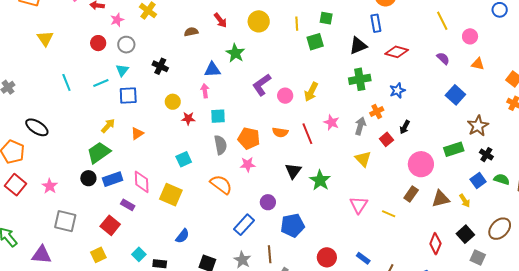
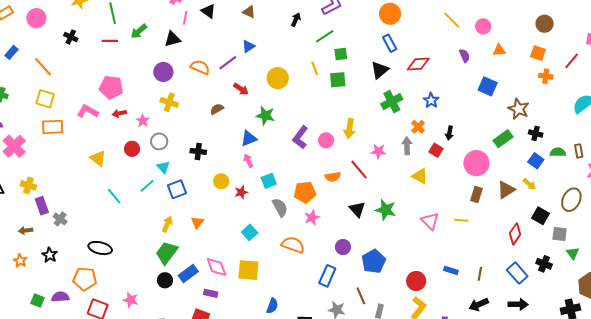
yellow triangle: (45, 39) -> (98, 158), moved
green square: (315, 42) -> (338, 80), turned 30
purple semicircle: (443, 58) -> (465, 56), turned 40
red diamond: (435, 244) -> (515, 234), turned 30

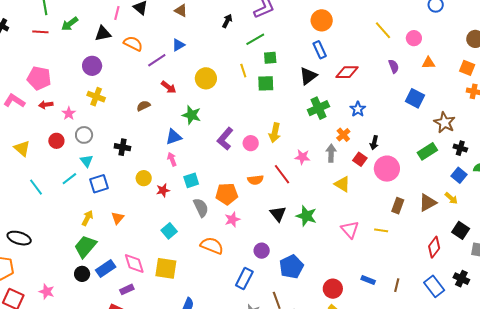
orange semicircle: (200, 67) -> (133, 44), moved
pink circle: (476, 163) -> (387, 169), moved
purple rectangle: (211, 293) -> (127, 289), turned -40

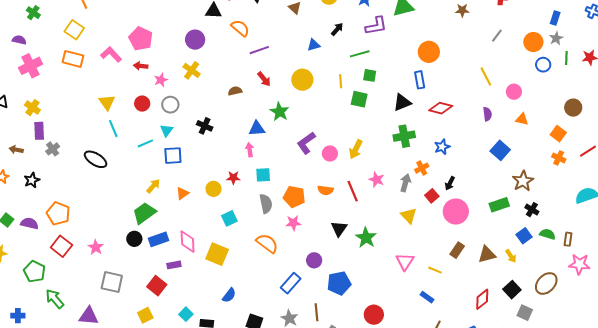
blue triangle: (178, 45) -> (314, 45), moved
yellow circle: (144, 178) -> (213, 189), moved
cyan line: (36, 187) -> (113, 129), moved
black ellipse: (19, 238) -> (96, 159), moved
blue rectangle: (368, 280) -> (427, 297), moved

